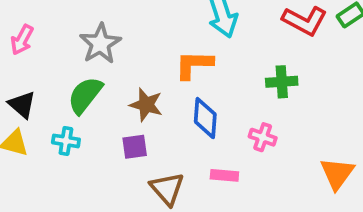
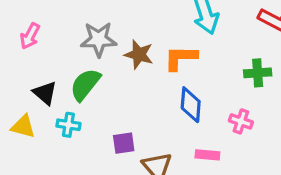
gray star: (100, 44) -> (99, 39), turned 30
black triangle: (22, 105) -> (45, 93), moved
brown star: (146, 105) -> (139, 54), moved
purple square: (135, 147) -> (124, 143), moved

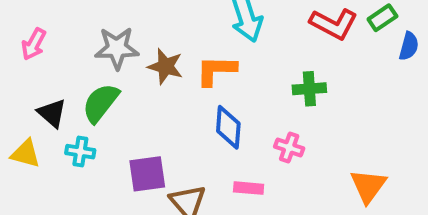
purple square: (124, 143) -> (147, 174), size x1.4

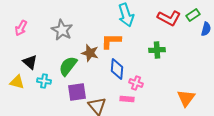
gray star: (117, 48) -> (62, 30), turned 30
brown star: (165, 66) -> (90, 53), moved
green semicircle: (101, 103) -> (68, 66), moved
pink cross: (289, 148) -> (136, 83), moved

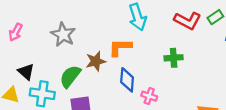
brown star: (90, 53) -> (96, 61), turned -30
cyan cross: (44, 81) -> (42, 94), size x1.5

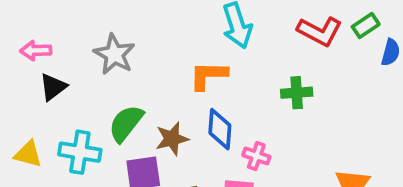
pink arrow: (16, 32) -> (36, 50), turned 60
brown star: (96, 61) -> (172, 139), moved
black triangle: (26, 72) -> (53, 87), moved, turned 42

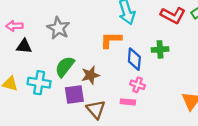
black triangle: (53, 87) -> (24, 46), turned 42
blue diamond: (220, 129) -> (134, 59), moved

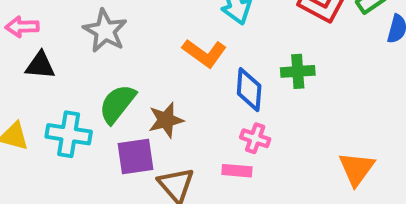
orange L-shape: (111, 40) -> (204, 53), turned -145

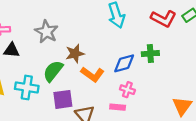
orange L-shape: (204, 53) -> (92, 74), moved
blue diamond: (249, 90) -> (124, 63), turned 70
brown star: (166, 120) -> (75, 54), moved

